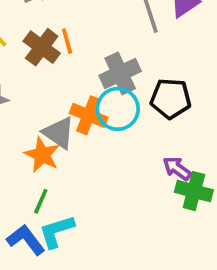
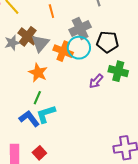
brown cross: (42, 47) -> (28, 36), moved
gray triangle: (59, 133) -> (40, 43), moved, turned 36
purple arrow: (177, 168) -> (96, 81), moved, turned -84
green cross: (194, 191) -> (118, 71), moved

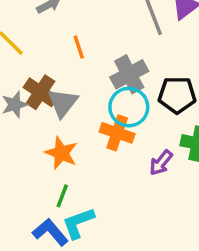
orange cross: (63, 51) -> (117, 133), moved

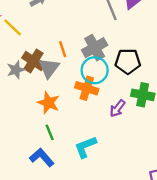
orange line: (79, 47) -> (63, 49), moved
green line: (62, 196) -> (50, 132), turned -42
cyan L-shape: (78, 223) -> (85, 147), moved

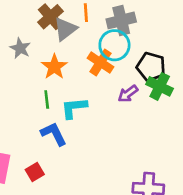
black pentagon: (128, 61) -> (151, 67), moved
gray star: (16, 70) -> (20, 48), moved, turned 30
cyan L-shape: (85, 147) -> (74, 108), moved
blue L-shape: (42, 157) -> (54, 134), moved

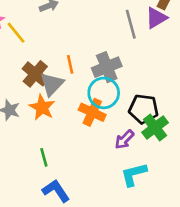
orange star: (54, 67) -> (42, 107), moved
green cross: (160, 86) -> (155, 127), turned 35
cyan L-shape: (74, 108) -> (134, 174), moved

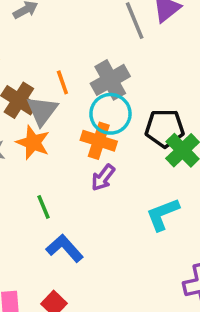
purple arrow: (124, 139) -> (103, 178), moved

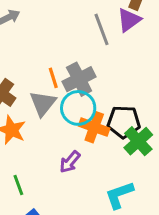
orange line: (62, 82) -> (53, 78), moved
gray triangle: (42, 111) -> (43, 103), moved
orange cross: (99, 141) -> (94, 127), moved

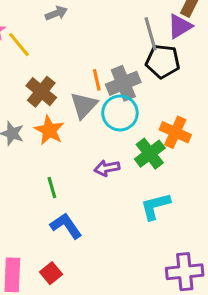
black pentagon: (124, 122) -> (163, 61), moved
orange cross: (94, 127) -> (175, 132), moved
green cross: (138, 141) -> (150, 154), moved
purple arrow: (70, 162) -> (107, 168), turned 35

